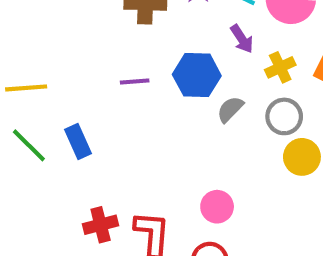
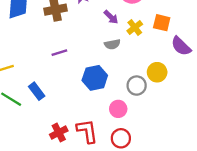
blue hexagon: (197, 75) -> (95, 78), moved
gray semicircle: (230, 109) -> (112, 44), moved, turned -133
gray circle: (284, 116) -> (137, 86), moved

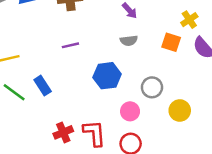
orange square: (162, 23) -> (171, 42), moved
yellow cross: (135, 27) -> (189, 20), moved
yellow circle: (157, 72) -> (180, 110), moved

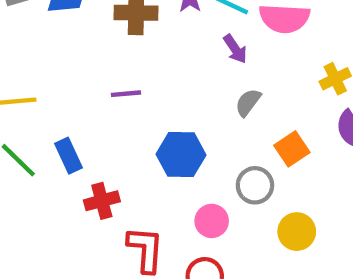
gray semicircle: (129, 41) -> (248, 102), moved, turned 126
orange square: (171, 42) -> (292, 149), moved, turned 30
red cross: (63, 132) -> (102, 201), moved

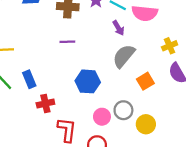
purple line: (126, 94) -> (67, 42), moved
gray semicircle: (248, 102) -> (124, 56), size x1.6
gray circle: (255, 185) -> (123, 110), moved

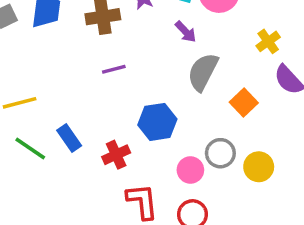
red cross: (45, 104) -> (116, 155), moved

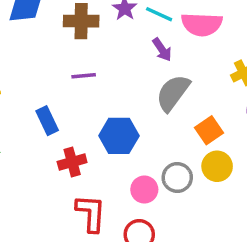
blue rectangle: (69, 138) -> (47, 121), moved
yellow circle: (259, 167) -> (217, 166), moved

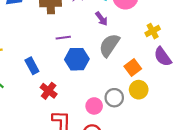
purple line: (84, 76) -> (63, 38), moved
blue hexagon: (119, 136) -> (77, 59), moved
red cross: (72, 162) -> (49, 91), turned -35

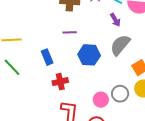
purple line: (63, 38) -> (70, 32), moved
red cross: (49, 91) -> (60, 82), turned 35

